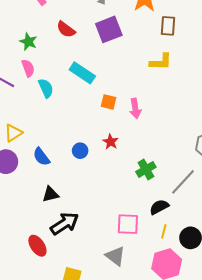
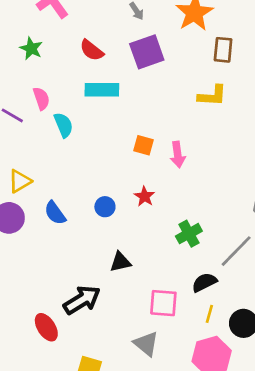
green star: (28, 42) -> (31, 48), moved
cyan rectangle: (82, 73) -> (102, 90), moved, turned -35
black triangle: (51, 194) -> (120, 262), moved

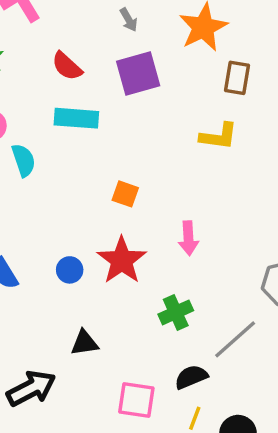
pink arrow: (178, 155) -> (188, 238), moved
red star: (144, 196) -> (122, 260), size x1.8

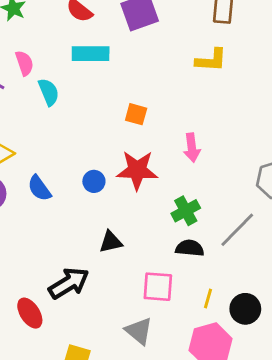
red star: (122, 260) -> (137, 170), turned -30
black semicircle: (191, 377) -> (190, 248), moved, turned 32

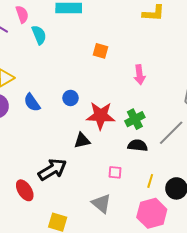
red star: (137, 170) -> (101, 116), moved
pink square: (158, 287) -> (115, 172), size x0.6

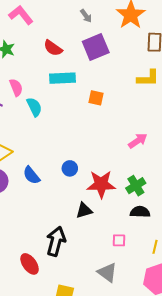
orange square: (100, 51) -> (96, 98), moved
pink arrow: (140, 75) -> (138, 141), turned -114
black arrow: (52, 170) -> (56, 241), turned -40

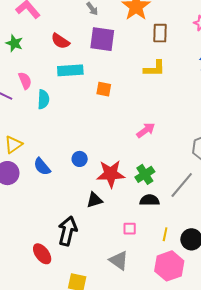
purple square: (96, 47) -> (102, 39), turned 32
cyan semicircle: (34, 107) -> (43, 99), turned 30

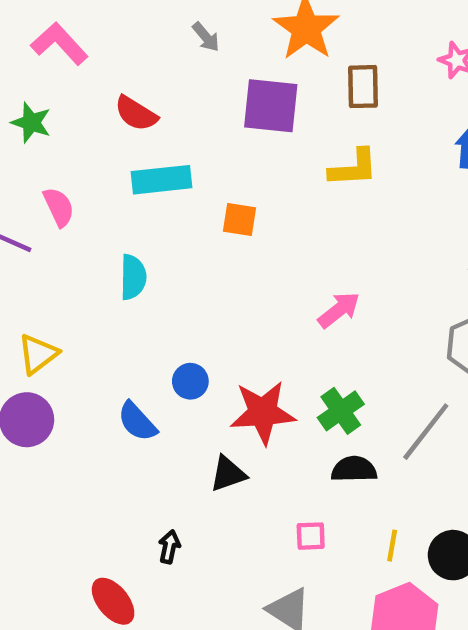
purple square: (102, 39) -> (271, 106), moved
cyan semicircle: (43, 99) -> (133, 277), moved
blue semicircle: (42, 167) -> (137, 422), moved
black arrow: (68, 231) -> (169, 547), size x0.5

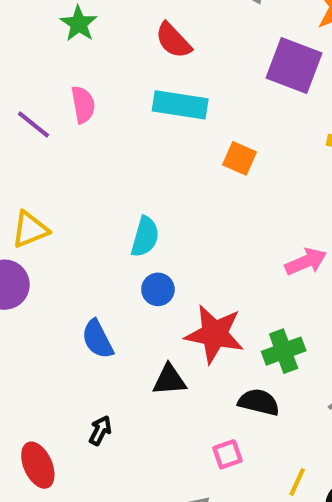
cyan semicircle: (133, 277) -> (145, 237), moved
blue semicircle: (137, 422) -> (97, 339), moved
black semicircle: (354, 469) -> (259, 402), moved
pink square: (311, 536) -> (227, 454), turned -32

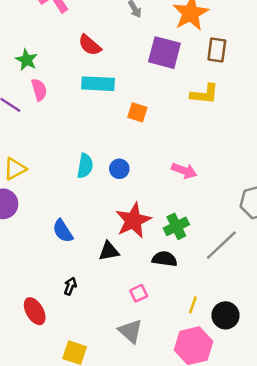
green star: (79, 24) -> (27, 60), moved
pink arrow: (306, 262) -> (184, 171), turned 50
blue circle: (158, 289) -> (119, 169), moved
red star: (214, 334) -> (133, 220), turned -30
pink square: (227, 454) -> (139, 293), moved

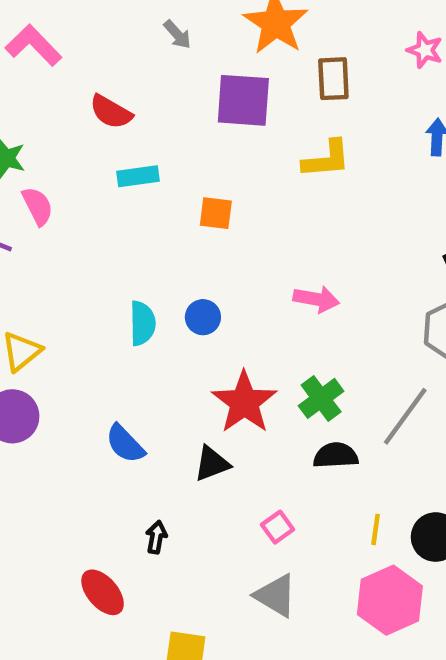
cyan rectangle: (98, 84) -> (138, 176), size x0.7
black semicircle: (165, 259) -> (336, 455), moved

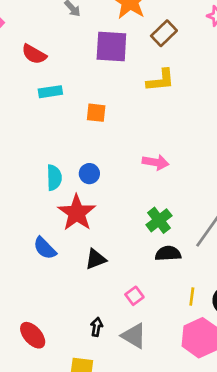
brown rectangle: (333, 79) -> (164, 33), turned 50
red star: (244, 402) -> (77, 213), moved
black arrow: (156, 537) -> (97, 327), moved

